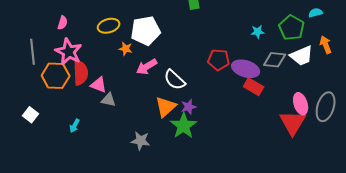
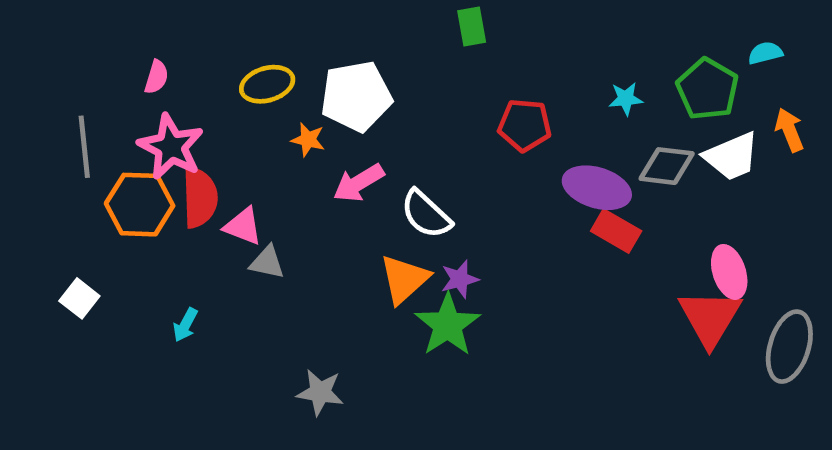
red pentagon: (219, 60) -> (525, 125), moved
gray ellipse: (326, 107) -> (789, 347), moved
gray star: (141, 141) -> (320, 392), moved

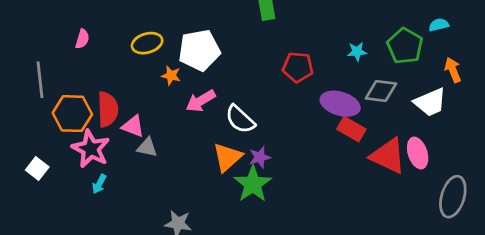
pink star: (171, 147) -> (91, 149), moved
white trapezoid: (732, 156) -> (430, 102), moved
red triangle: (710, 318) -> (388, 156), moved, turned -36

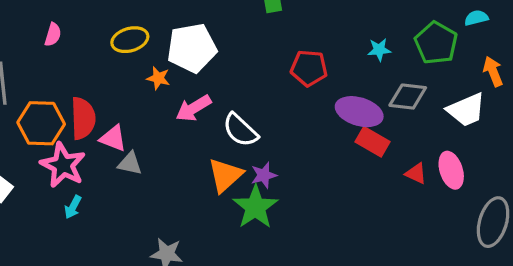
red triangle: (388, 156) -> (416, 174), size x0.5

